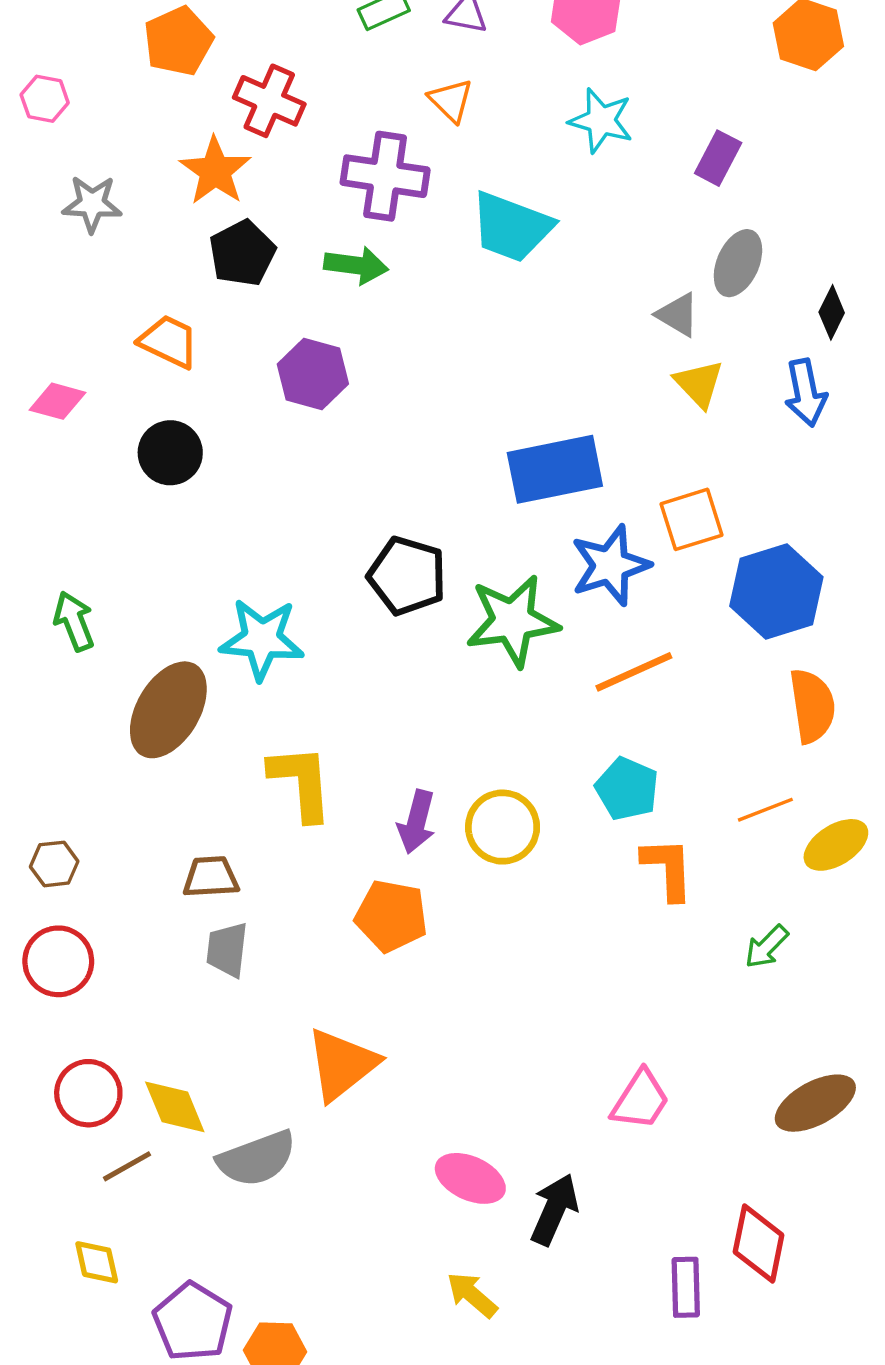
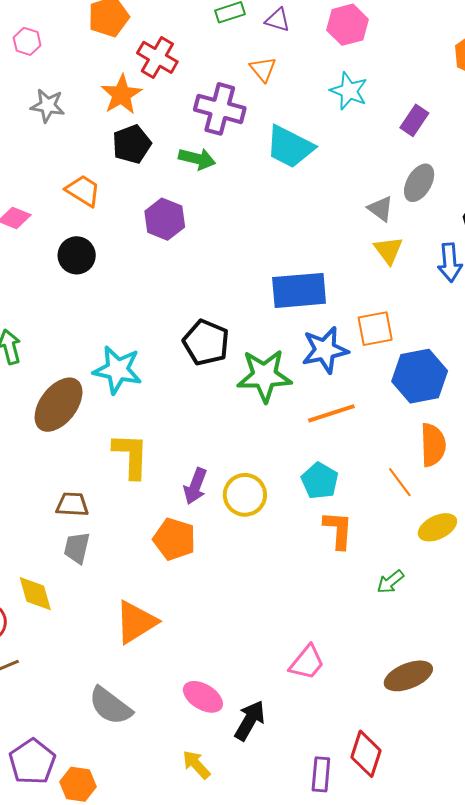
orange line: (765, 810) -> (400, 482), moved, turned 68
yellow diamond: (175, 1107) -> (35, 594), moved
gray semicircle: (257, 1159) -> (110, 706), moved, turned 51

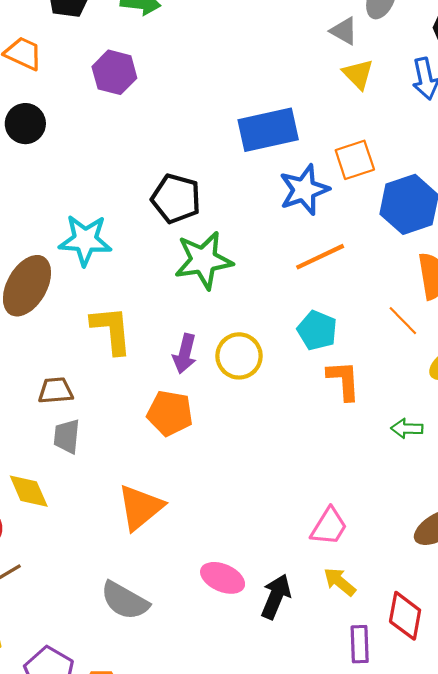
green star: (264, 376) -> (204, 260), moved
green arrow: (390, 582) -> (407, 428), turned 48
yellow arrow: (196, 765) -> (340, 582), moved

